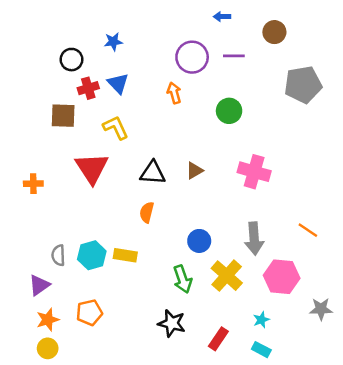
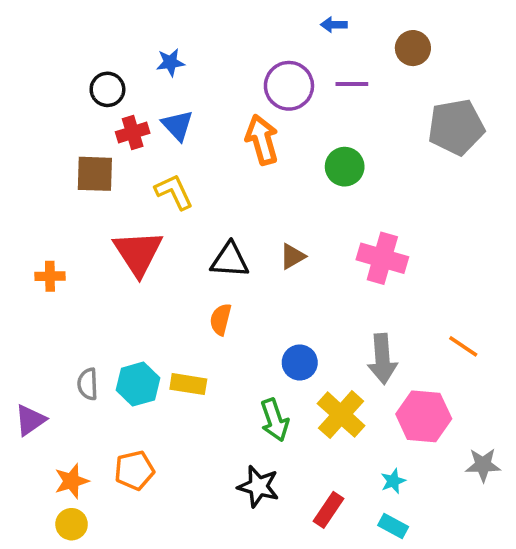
orange arrow: (174, 93) -> (262, 140), size x1.5
purple triangle: (39, 285) -> (30, 420), moved

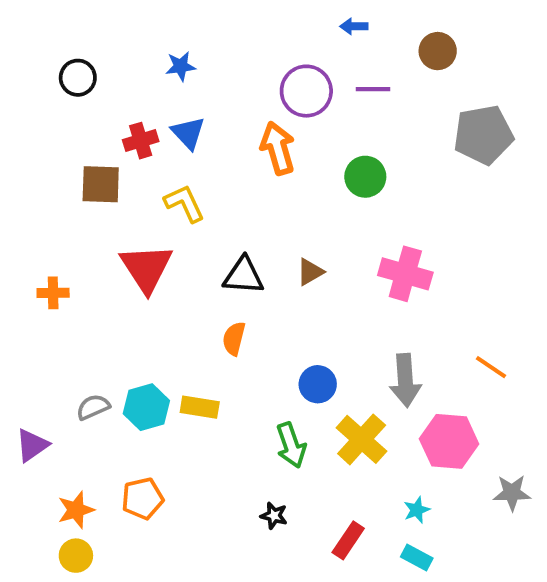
black circle: (107, 89) -> (78, 78), moved
gray semicircle: (88, 384) -> (93, 407), turned 68
black star: (258, 486) -> (274, 516), size x0.6

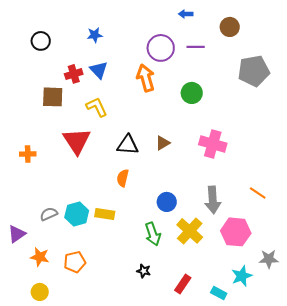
orange star: (76, 510) -> (40, 257), moved, turned 30
cyan star: (417, 510) -> (242, 276), moved, size x1.5

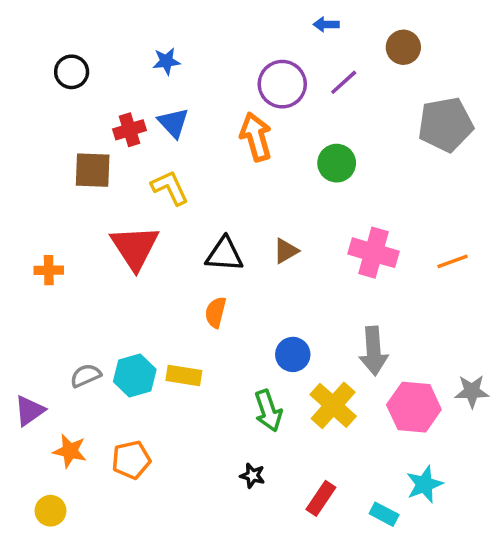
purple line: (196, 47) -> (344, 82), turned -42
orange line: (258, 193) -> (453, 261), moved, turned -54
gray star: (269, 259) -> (472, 391), moved
yellow circle: (40, 292) -> (51, 511), moved

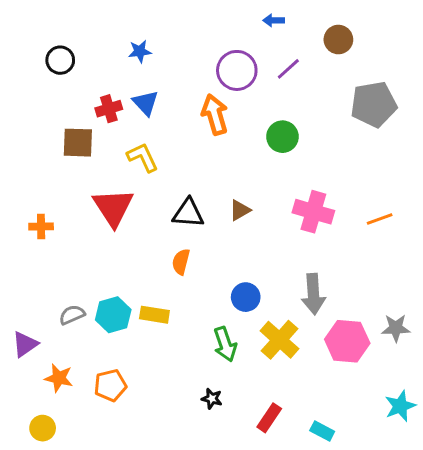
cyan star: (424, 484) -> (400, 406), moved

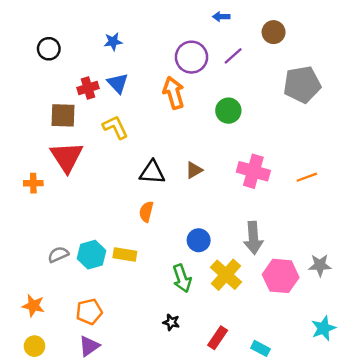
red triangle: (113, 207) -> (67, 157), moved
purple triangle: (25, 344) -> (89, 346), moved
orange star: (59, 378) -> (33, 306), moved

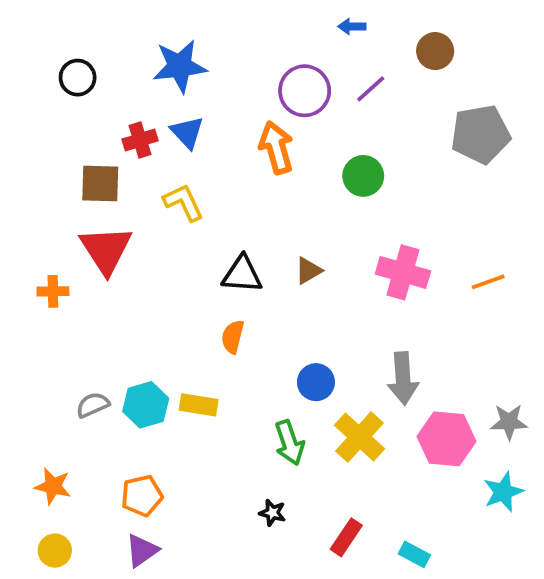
blue star: (113, 42) -> (180, 66), size x1.8
cyan star: (323, 328) -> (503, 492), moved

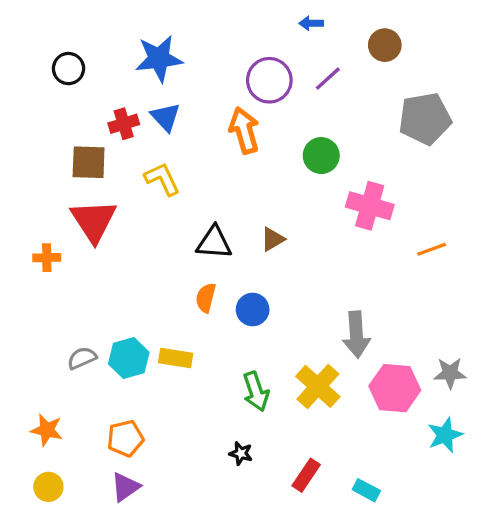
pink cross: (403, 272) -> (370, 206), moved
blue circle: (316, 382) -> (253, 309), moved

